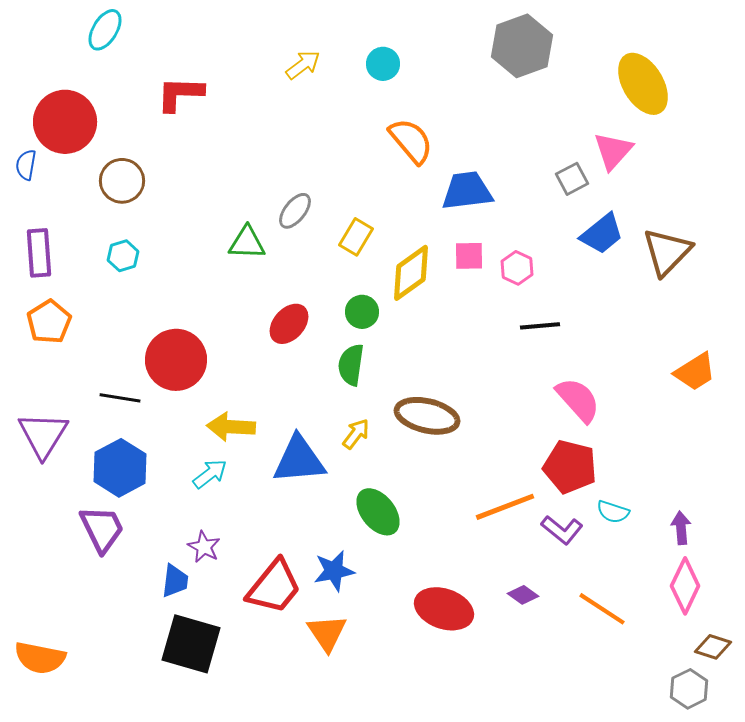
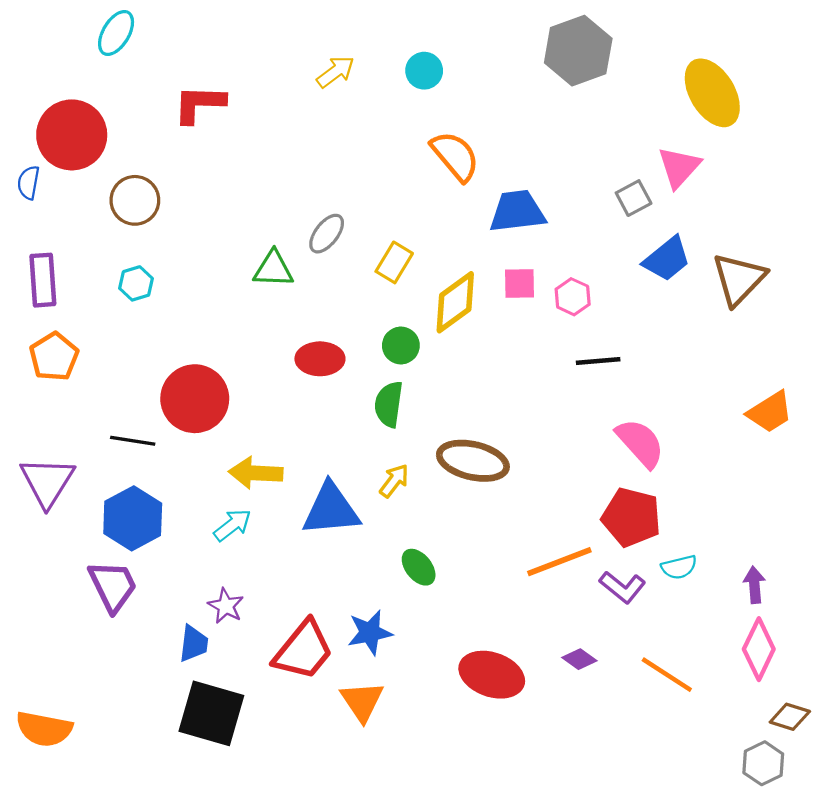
red ellipse: (289, 324) -> (320, 359), turned 48
green ellipse: (378, 512) -> (419, 567), size x0.7
cyan semicircle: (613, 512) -> (679, 567), turned -32

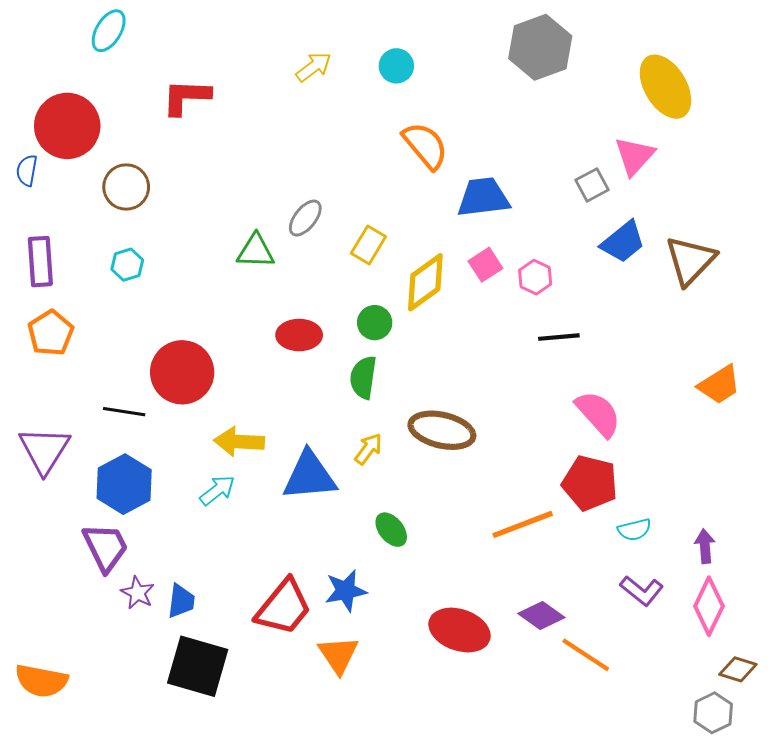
pink square: (519, 283) -> (485, 265), turned -32
purple L-shape: (623, 587) -> (642, 591), moved
purple star: (226, 606) -> (138, 593), moved
purple diamond: (579, 659) -> (541, 616), size x1.4
orange line: (667, 675) -> (586, 655), moved

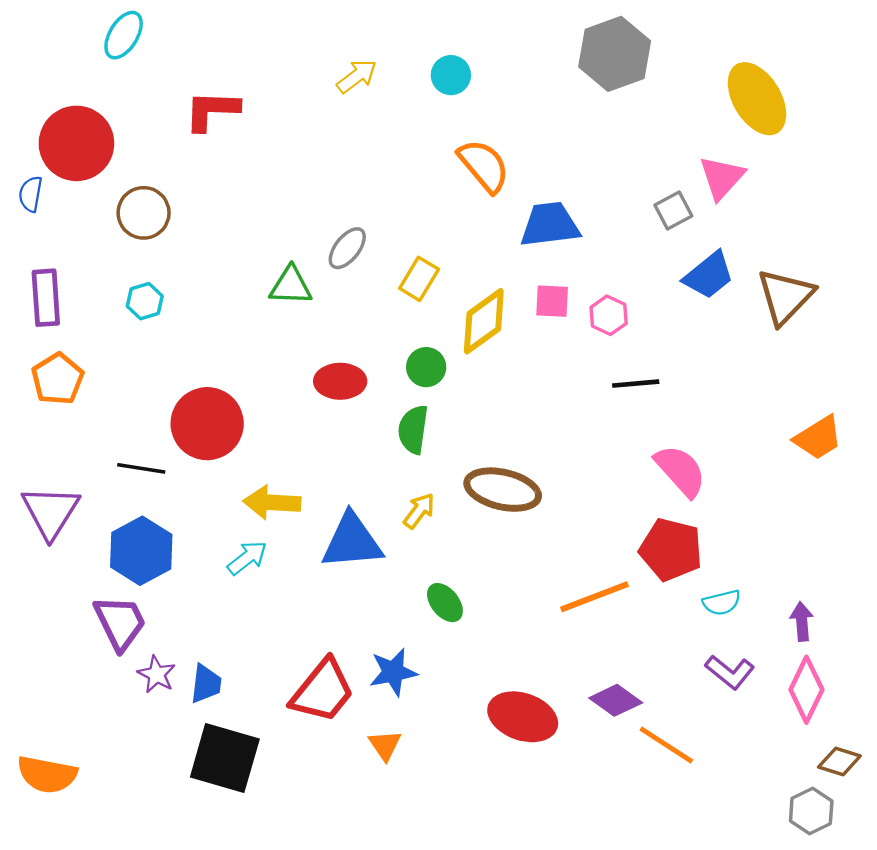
pink square: (485, 265) -> (552, 301), turned 36
orange triangle: (338, 655) -> (385, 745), size x0.7

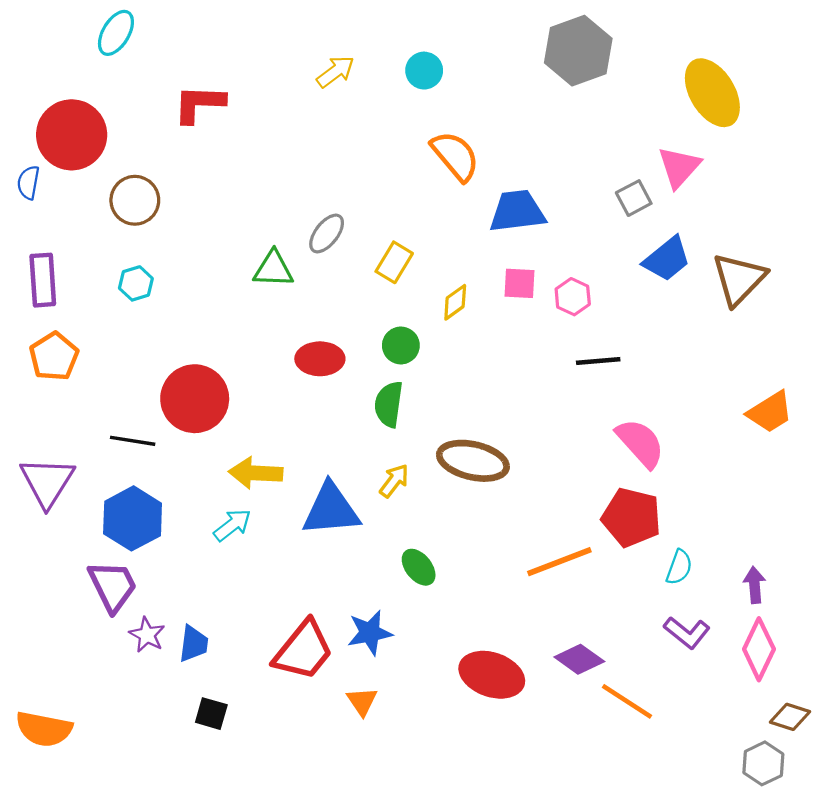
yellow diamond: (484, 321) -> (455, 302), size x0.6
cyan semicircle: (722, 603) -> (679, 567), turned -56
black square: (225, 758) -> (211, 714), size x0.5

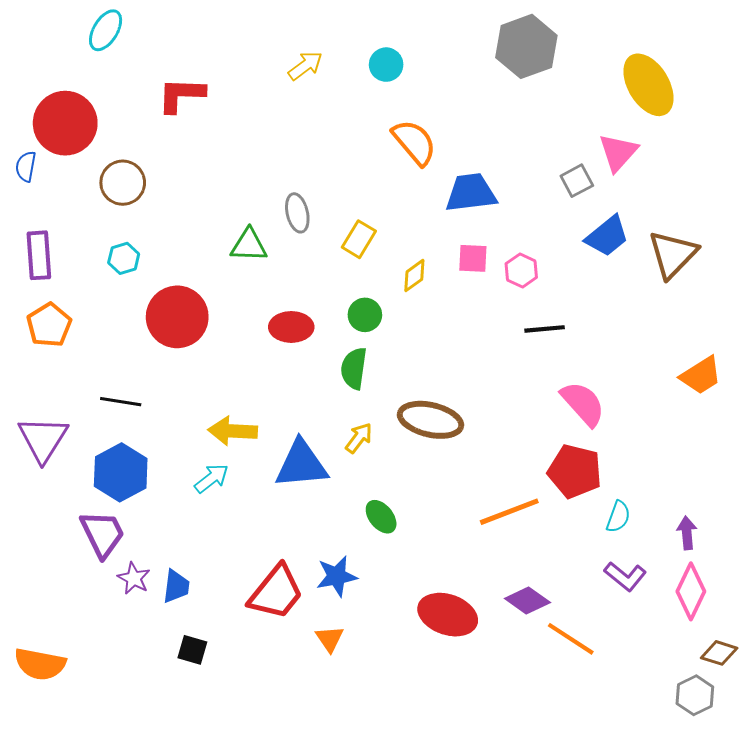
gray ellipse: (327, 234) -> (297, 213), turned -51
red circle: (195, 399) -> (177, 317), moved

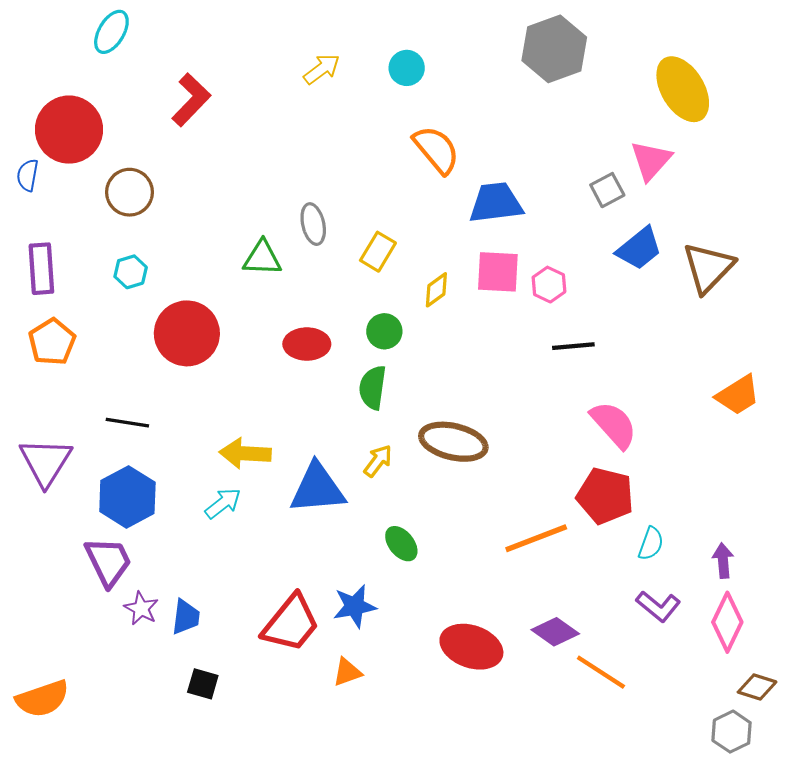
red L-shape: (181, 95) -> (191, 100), turned 132
pink square: (473, 258) -> (498, 272), size x1.4
orange triangle: (330, 639) -> (347, 672), turned 44
orange semicircle: (40, 664) -> (42, 699), turned -30

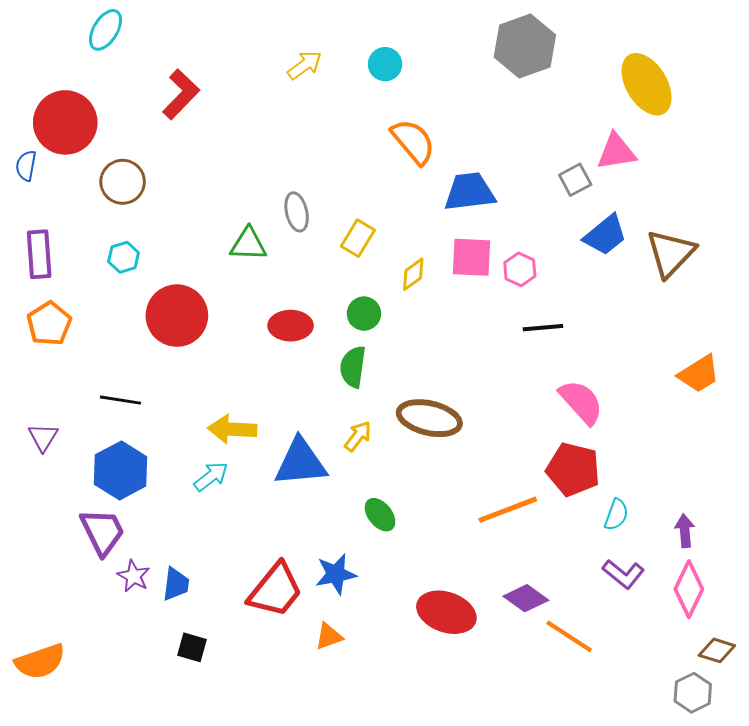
pink triangle: (651, 160) -> (616, 152), turned 39
purple triangle: (46, 462) -> (43, 437), size x0.6

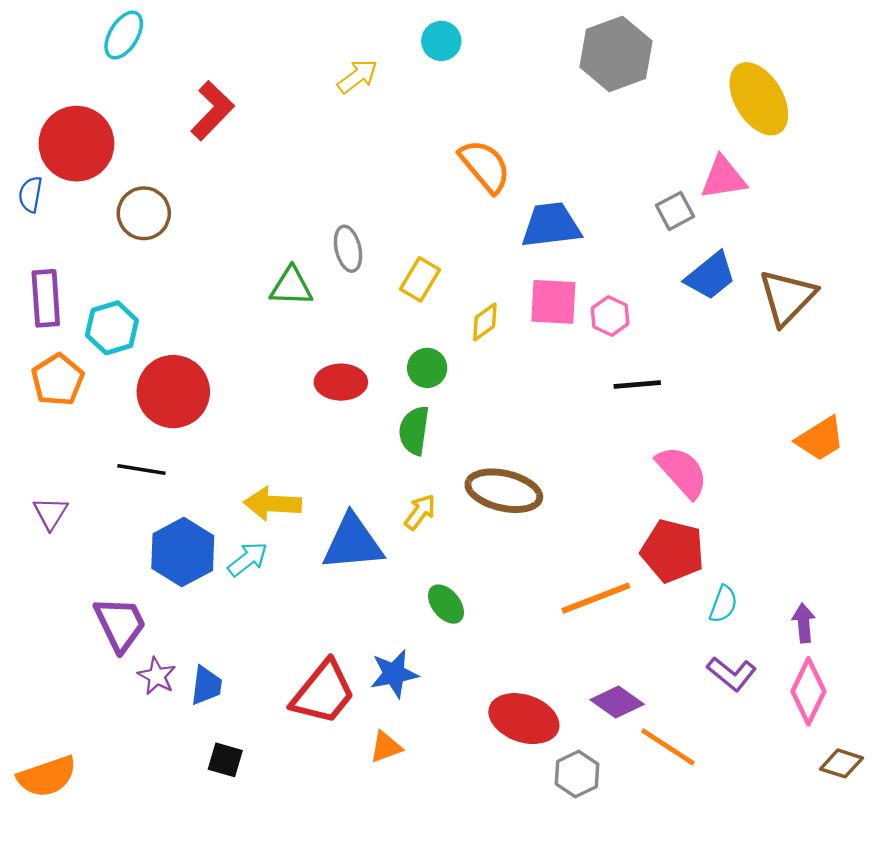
cyan circle: (385, 64) -> (441, 41), moved
cyan hexagon: (124, 257) -> (112, 328), moved, size x1.4
red circle: (177, 316) -> (173, 392), moved
blue hexagon: (121, 470) -> (183, 552), moved
gray hexagon: (693, 693) -> (577, 774), moved

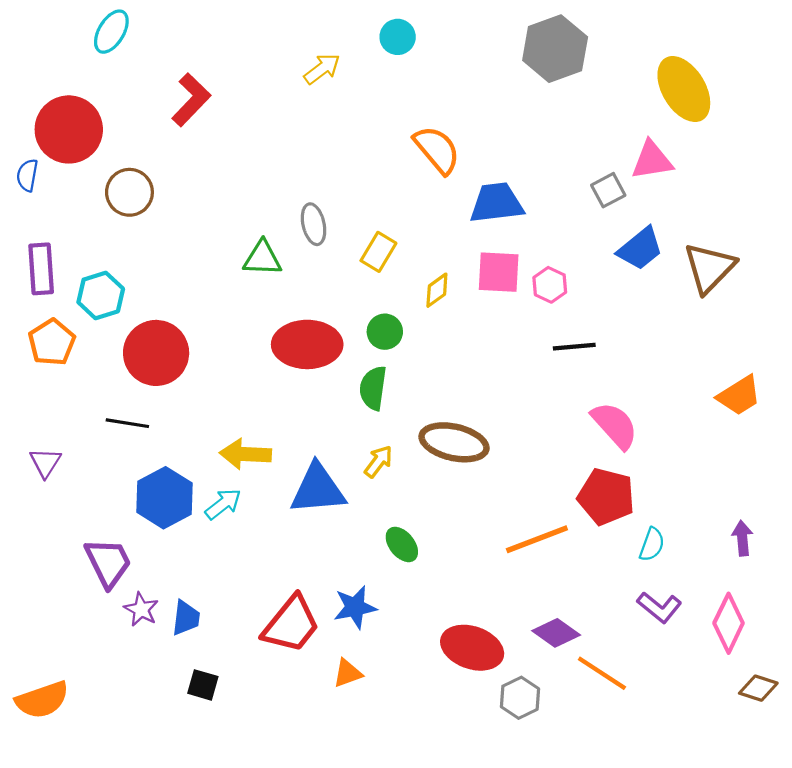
red ellipse: (341, 382) -> (307, 344), size x1.5
purple arrow: (804, 623) -> (742, 538), moved

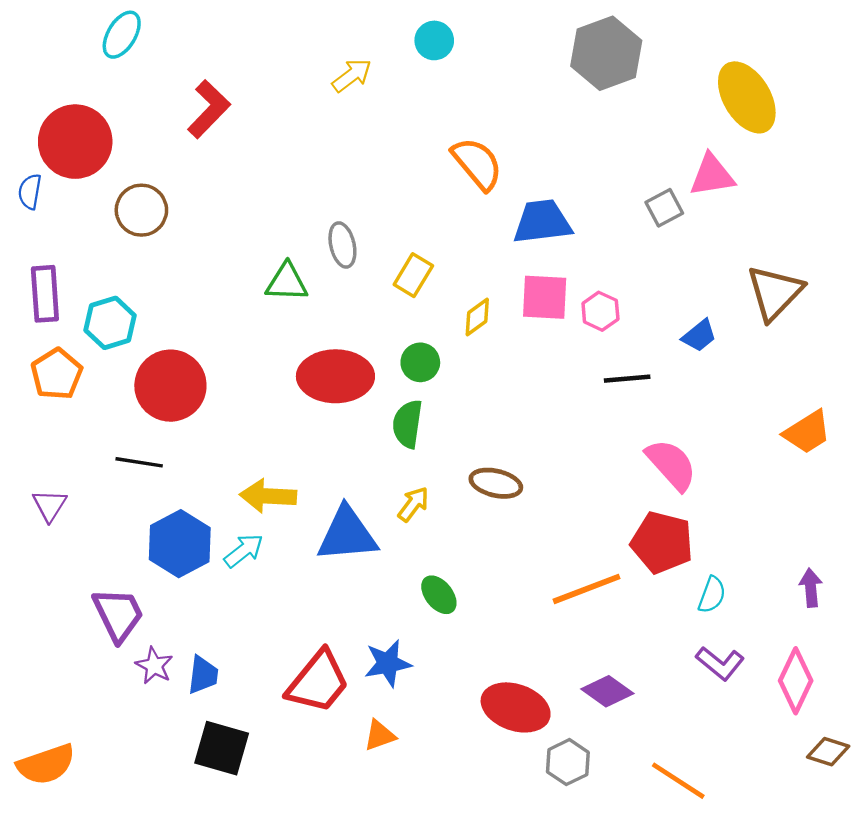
blue trapezoid: (640, 249) -> (699, 336), moved, size x0.7
brown ellipse: (454, 442) -> (496, 483), size x0.7
orange line: (602, 673) -> (678, 781), moved
black square: (203, 685) -> (222, 748), size x1.6

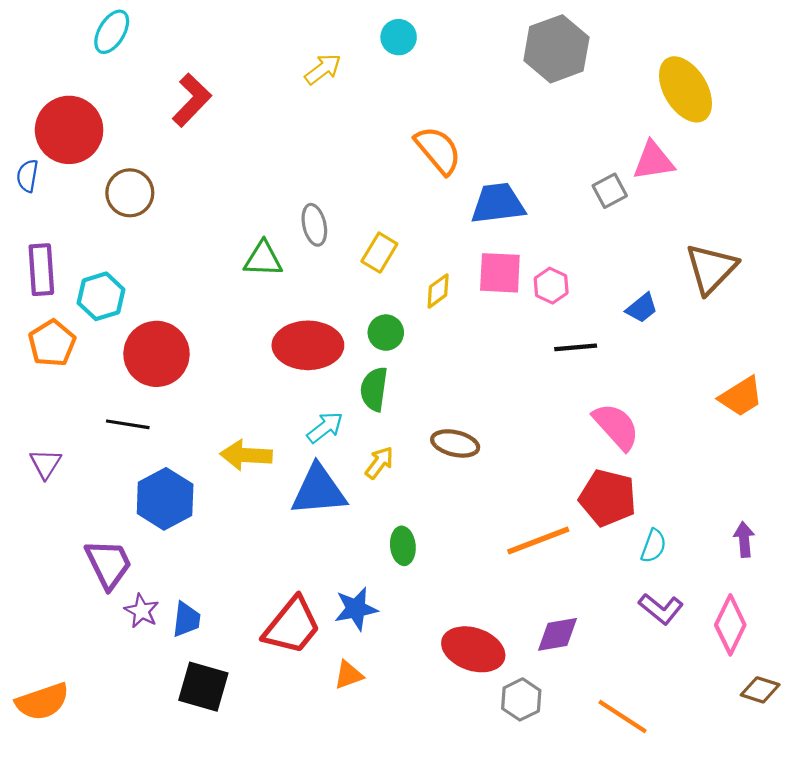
cyan arrow: (244, 551) -> (325, 427), moved
green ellipse: (439, 595) -> (403, 546), turned 33
purple diamond: (607, 691) -> (558, 634), turned -45

